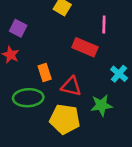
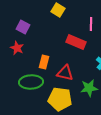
orange rectangle: (45, 72) -> (44, 62), turned 32

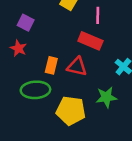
pink line: (91, 24) -> (98, 15), moved
red triangle: (65, 73) -> (77, 67), moved

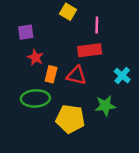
purple square: (26, 23) -> (26, 32), turned -35
red rectangle: (90, 41) -> (90, 50), turned -30
red star: (18, 48) -> (35, 57), moved

